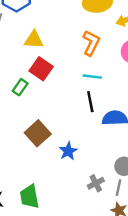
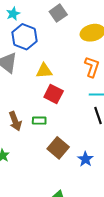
green rectangle: (20, 87) -> (39, 121), moved, turned 64

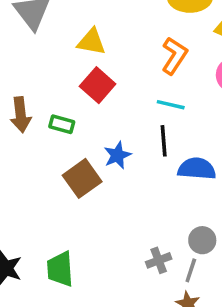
blue star: (85, 159) -> (117, 155), moved

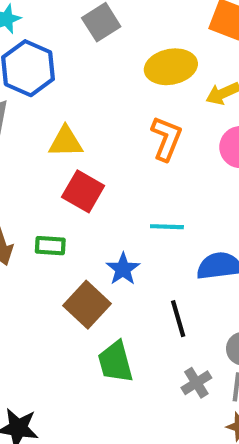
cyan line: (171, 105) -> (167, 227), moved
black line: (164, 141) -> (178, 319), moved
green trapezoid: (60, 269) -> (115, 362), moved

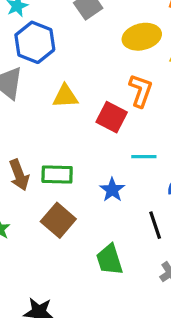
red square: (83, 191) -> (112, 117), moved
green rectangle: (50, 246) -> (57, 175), size x1.4
brown square: (87, 305) -> (58, 220), moved

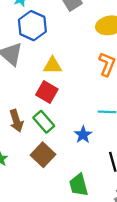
red square: (112, 117) -> (47, 92), moved
green rectangle: (57, 175) -> (44, 122), turned 45

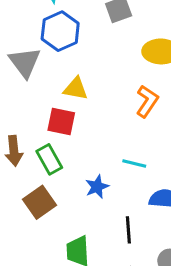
red square: (47, 92) -> (61, 122), turned -30

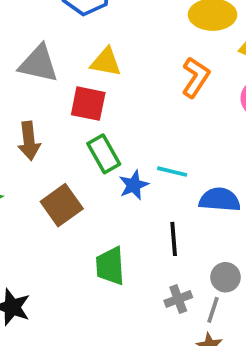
gray triangle: (25, 62) -> (39, 64), moved, turned -40
green rectangle: (49, 159) -> (104, 154), moved
cyan line: (134, 164) -> (172, 172), moved

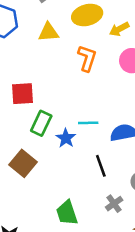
yellow triangle: (106, 62) -> (48, 32), moved
green rectangle: (104, 154) -> (41, 123), turned 70
green trapezoid: (110, 266) -> (67, 213), moved

